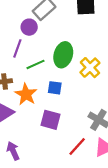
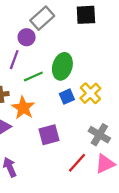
yellow cross: (90, 68) -> (90, 93), moved
blue square: (55, 88) -> (67, 97), moved, turned -32
purple square: (50, 120) -> (49, 135), turned -30

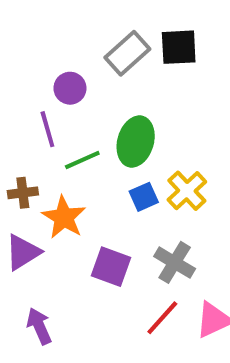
gray rectangle: (42, 18) -> (127, 53), moved
purple line: (14, 60) -> (47, 129), turned -36
purple square: (49, 135) -> (111, 267), turned 35
gray cross: (99, 135) -> (175, 262), moved

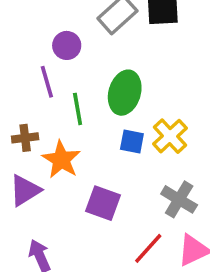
green line: (82, 160) -> (78, 109), turned -76
blue square: (144, 197) -> (132, 141), turned 35
gray cross: (175, 262) -> (179, 199), moved

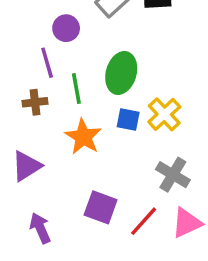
brown cross: (25, 138) -> (35, 102), moved
orange star: (61, 160) -> (83, 137), moved
purple square: (103, 203) -> (101, 207), moved

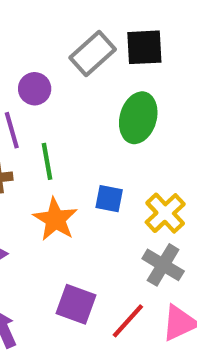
green ellipse: (121, 73) -> (138, 118), moved
yellow cross: (164, 114) -> (165, 213), moved

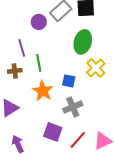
purple circle: (35, 89) -> (39, 22), moved
yellow cross: (165, 213) -> (96, 68), moved
gray cross: (163, 265) -> (73, 107), moved, turned 36

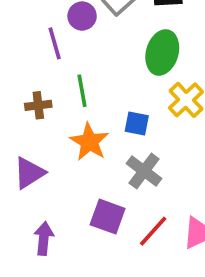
purple line: (22, 48) -> (55, 43), moved
gray cross: (73, 107) -> (144, 171), turned -30
purple arrow: (18, 144) -> (44, 238), turned 30

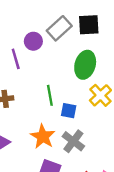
green line: (82, 91) -> (50, 95), moved
orange star: (89, 142) -> (43, 137), moved

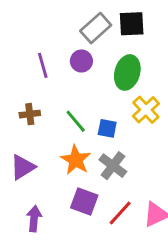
purple circle: (33, 41) -> (81, 61), moved
green line: (50, 95) -> (76, 121), moved, turned -30

